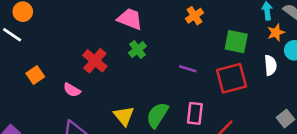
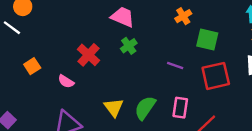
green square: (236, 42) -> (207, 39), moved

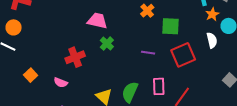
red cross: (88, 55) -> (75, 57), turned 36

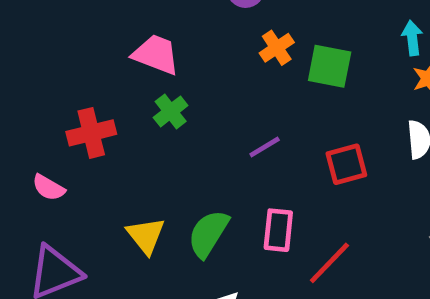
green square: (171, 26) -> (330, 66), moved
purple line: (148, 53) -> (265, 147), turned -48
red square: (183, 55) -> (346, 164), size x0.7

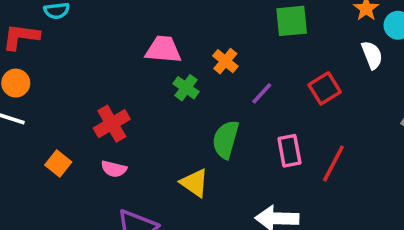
orange cross: (277, 48) -> (225, 61), moved
red cross: (91, 133) -> (112, 124), moved
green semicircle: (208, 234) -> (226, 139), moved

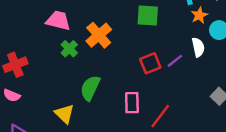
orange cross: (225, 61) -> (99, 35), size x1.5
red square: (325, 88) -> (150, 63), moved
purple line: (262, 93) -> (175, 61), moved

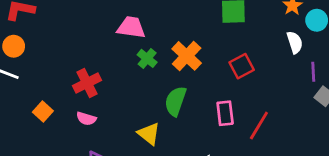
orange cross: (99, 35) -> (187, 56), moved
purple line: (175, 61) -> (313, 72), moved, turned -49

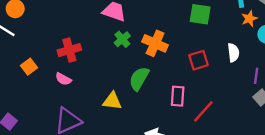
white semicircle: (295, 42) -> (233, 53), moved
orange cross: (187, 56) -> (155, 43), turned -30
yellow triangle: (149, 134) -> (112, 101), turned -42

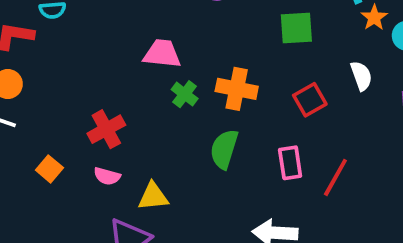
yellow triangle: (112, 101) -> (153, 196), moved

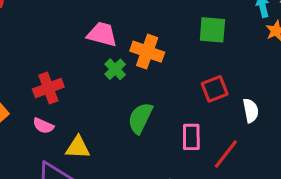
white semicircle: (361, 76) -> (251, 110), moved
orange cross: (237, 89) -> (147, 52), moved

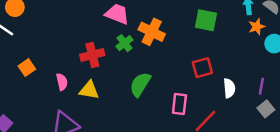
red cross: (48, 88) -> (92, 55), moved
pink semicircle: (43, 126) -> (62, 82), turned -133
yellow triangle: (78, 147) -> (89, 90), moved

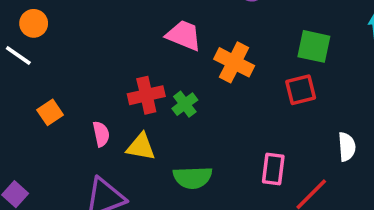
green cross: (124, 43) -> (185, 104), moved
red square: (202, 68) -> (301, 90), moved
green semicircle: (140, 84) -> (193, 178), moved, turned -125

